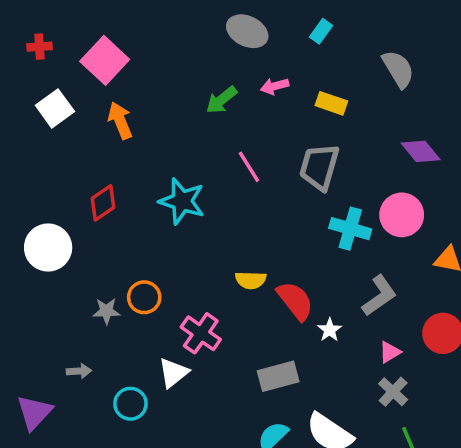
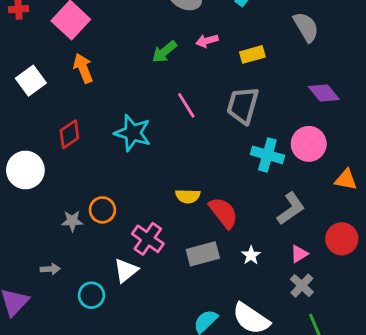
yellow rectangle: (331, 103) -> (252, 54), turned -35
white square: (55, 108) -> (31, 81), moved
white star: (330, 330) -> (251, 255), moved
gray rectangle: (278, 376) -> (203, 254), moved

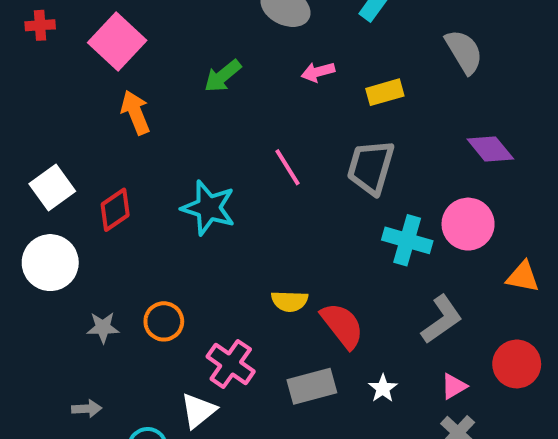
green arrow: (164, 52) -> (223, 76), moved
white square: (31, 81) -> (52, 188), moved
gray star: (72, 221) -> (103, 327), moved

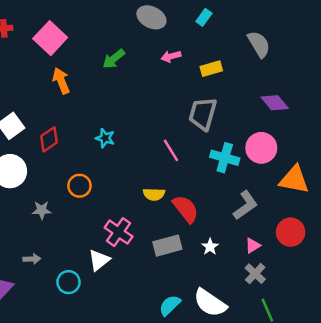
pink line: (288, 167) -> (171, 150), moved
cyan star: (208, 208) -> (105, 138), size x0.6
orange triangle: (523, 277) -> (294, 180), size x1.5
orange circle: (164, 321) -> (79, 186), moved

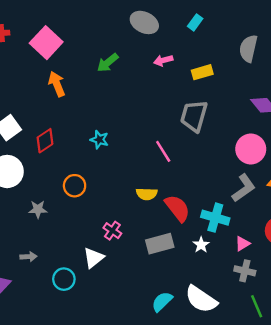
gray semicircle: (259, 44) -> (248, 48), turned -136
cyan cross: (225, 158) -> (215, 218), moved
gray L-shape: (245, 205) -> (244, 188), moved
pink cross: (119, 232) -> (112, 231), size x0.7
gray cross: (255, 274) -> (245, 271), turned -30

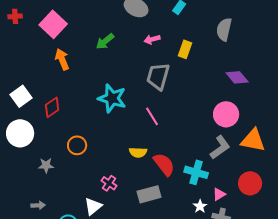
yellow rectangle: (202, 72) -> (185, 49), turned -54
gray trapezoid: (194, 116) -> (158, 76), moved
cyan star: (99, 140) -> (112, 98), moved, size x1.8
white star: (201, 245) -> (200, 206), moved

